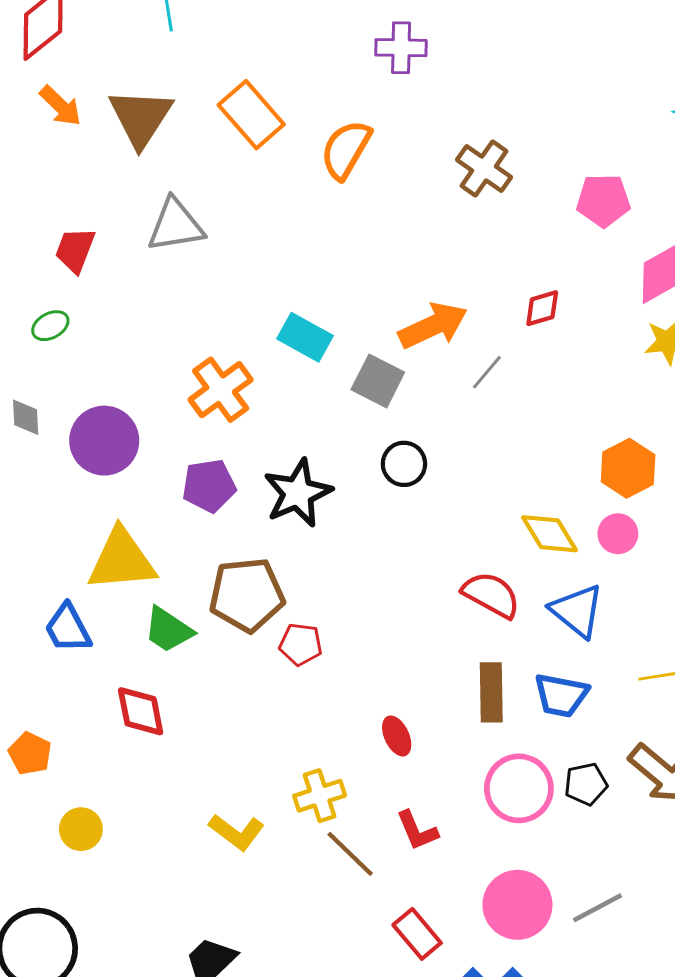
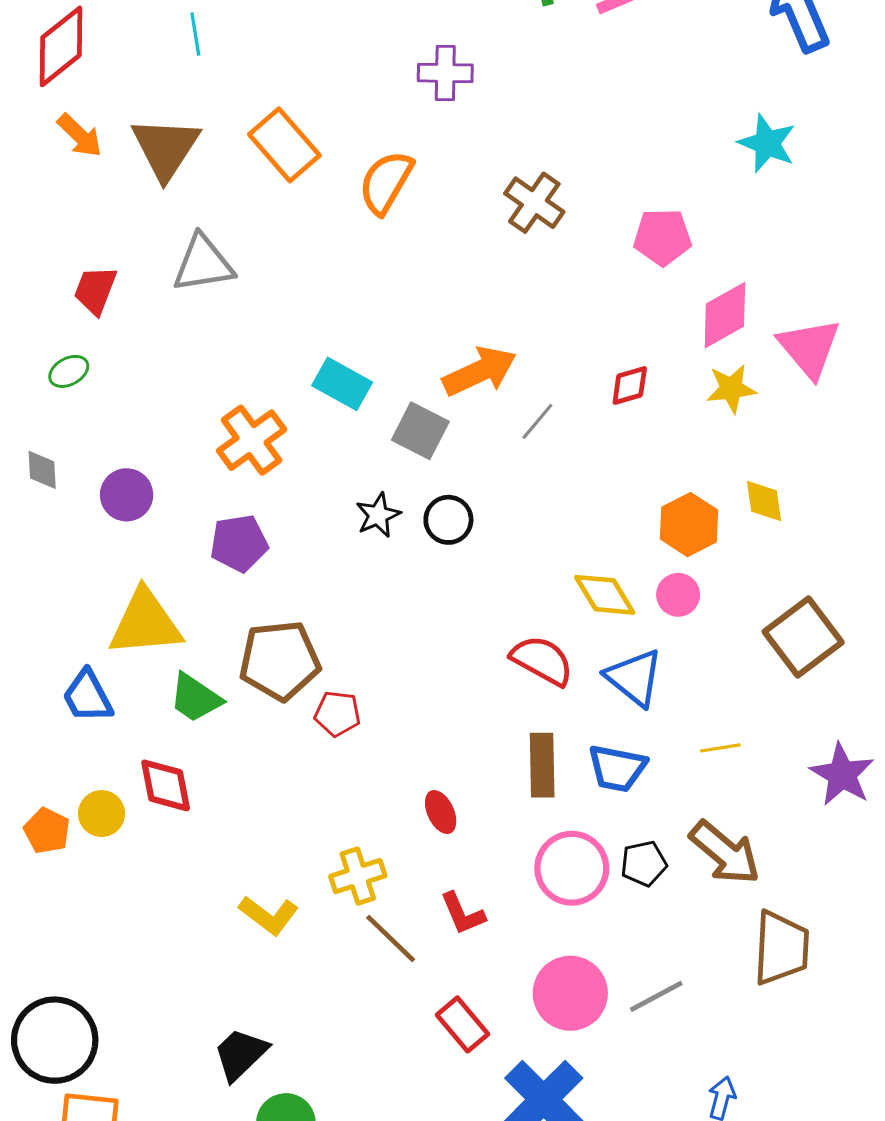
red diamond: (542, 308) -> (630, 385), moved
purple circle: (104, 441) -> (127, 495), size x0.7
black star: (298, 493) -> (378, 515), moved, size x0.6
yellow circle: (81, 829) -> (102, 814), moved

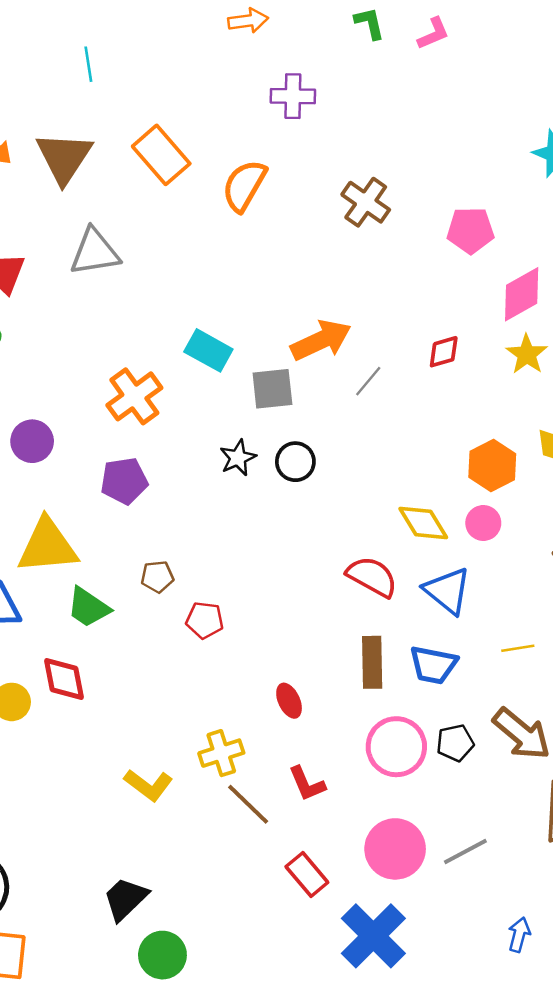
yellow star: (731, 389) -> (527, 354), turned -30
gray square: (420, 431) -> (272, 389), turned -33
brown pentagon: (280, 660) -> (157, 577), size x0.5

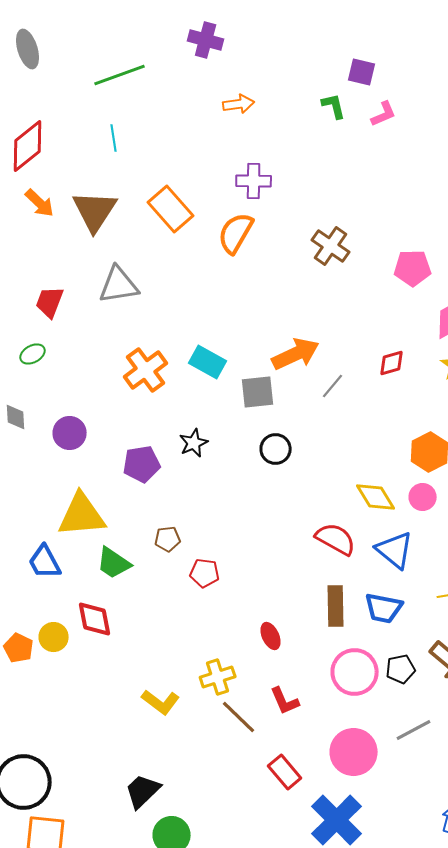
purple cross: (293, 96) -> (254, 181), moved
orange cross: (134, 396) -> (146, 370), moved
black star: (238, 458) -> (194, 443), moved
gray line: (465, 852) -> (414, 730), moved

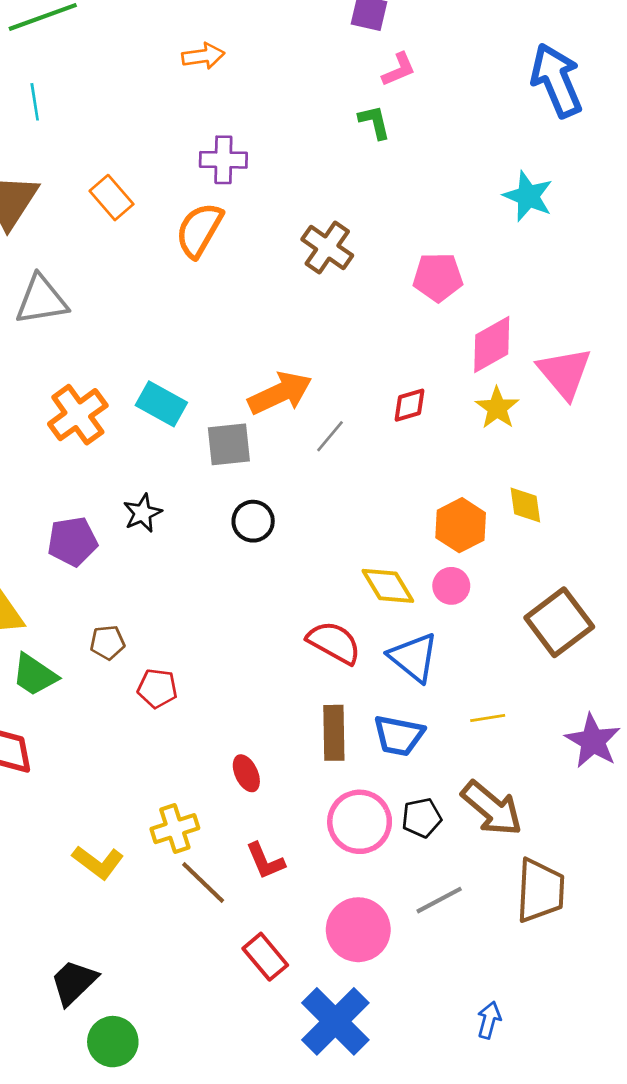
green L-shape: (334, 106) -> (374, 122), moved
orange rectangle: (171, 209) -> (111, 198), size x0.7

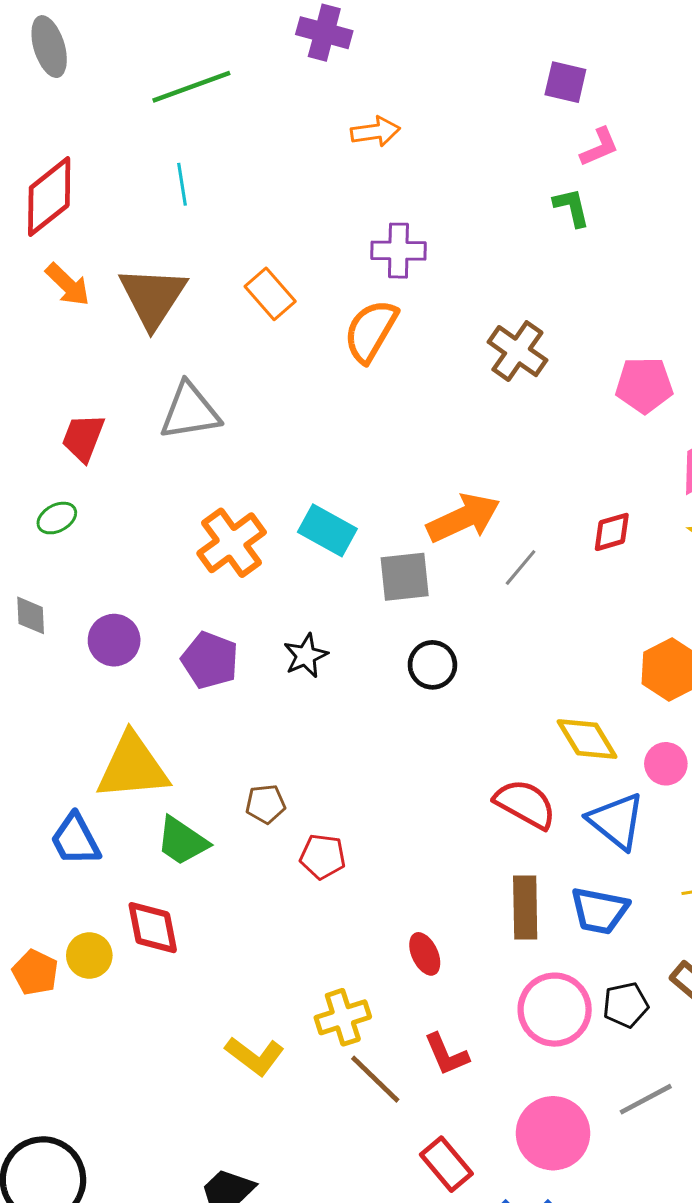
purple pentagon: (72, 541) -> (210, 660), moved, turned 30
pink circle: (451, 586) -> (666, 764), moved

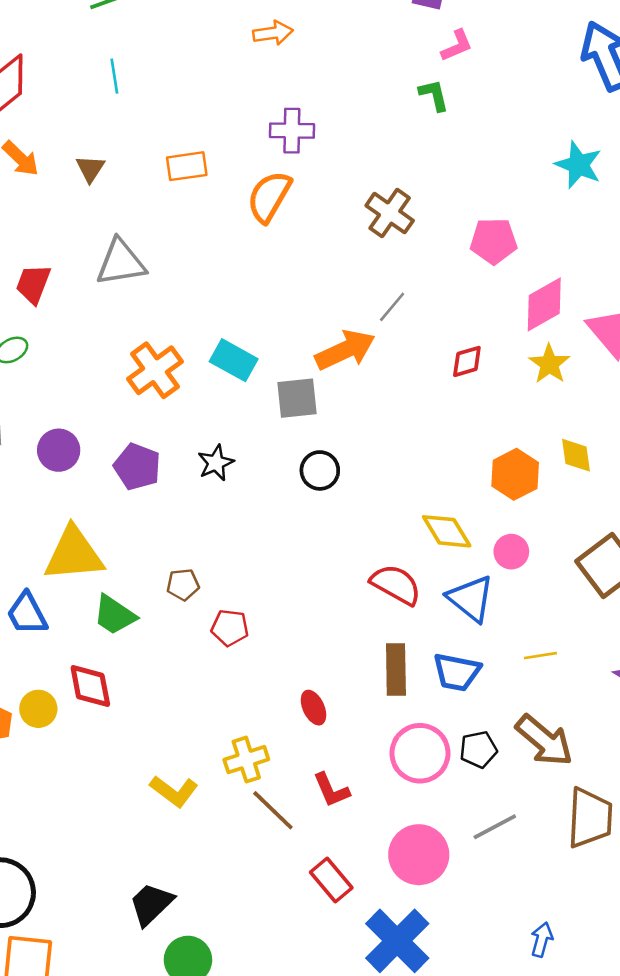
orange rectangle: (270, 294) -> (187, 166), turned -57
brown triangle: (153, 297) -> (90, 169), size x0.5
gray line: (521, 567) -> (392, 307), moved

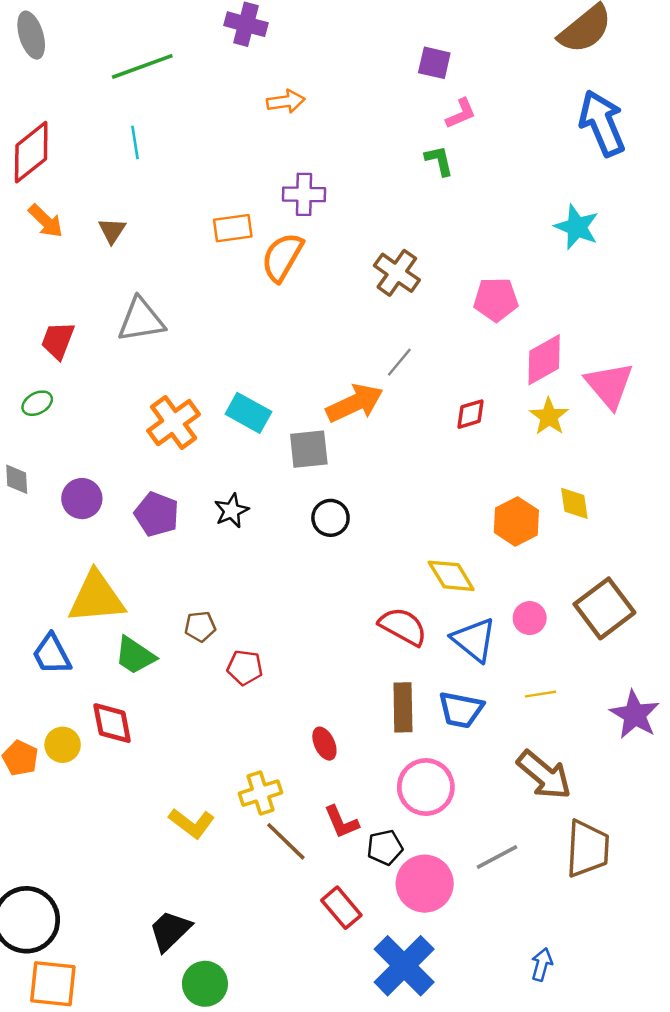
orange rectangle: (187, 166) -> (233, 228), moved
pink circle: (511, 552) -> (530, 618), moved
black pentagon: (478, 749) -> (385, 847), moved

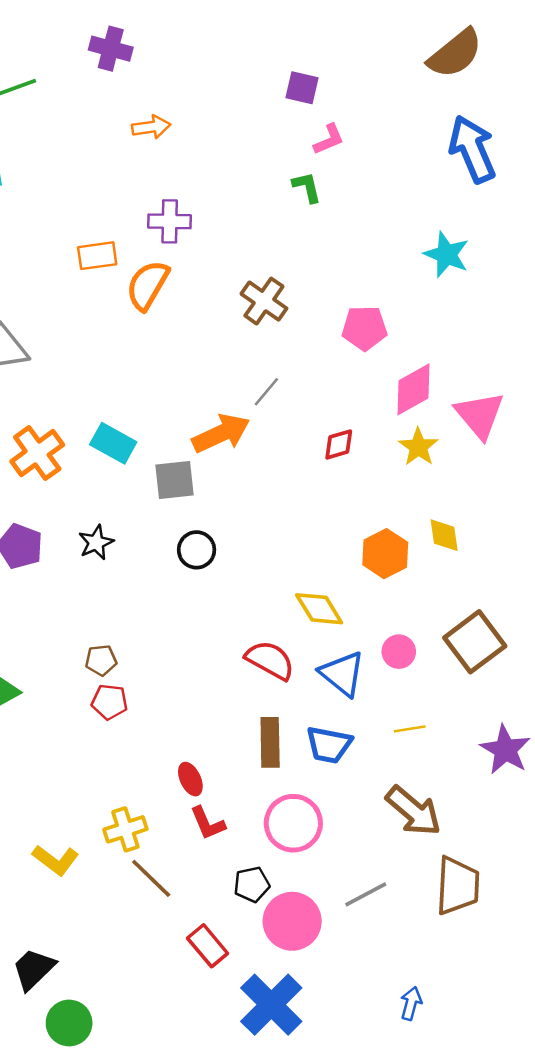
brown pentagon: (200, 626) -> (101, 660), moved
red L-shape: (341, 822) -> (208, 823), moved

